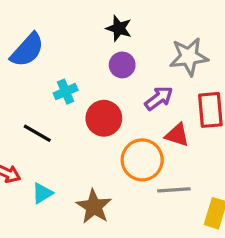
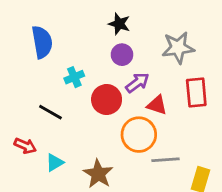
blue semicircle: (27, 50) -> (42, 42), turned -52
purple arrow: (159, 98) -> (137, 83), moved
red triangle: (177, 135) -> (157, 105), moved

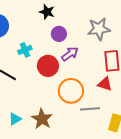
black star: (119, 24) -> (47, 12), moved
red triangle: (157, 105) -> (105, 84), moved
cyan triangle: (55, 163) -> (15, 119), moved

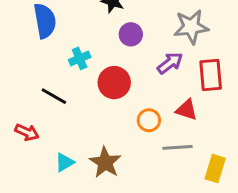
purple arrow: (70, 54) -> (170, 63), moved
red triangle: (105, 84) -> (187, 110), moved
orange circle: (71, 91) -> (149, 120), size x0.6

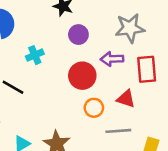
purple arrow: (170, 63) -> (112, 59), turned -145
red circle: (114, 83) -> (82, 76), moved

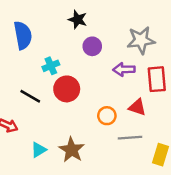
red circle: (82, 76) -> (67, 89), moved

